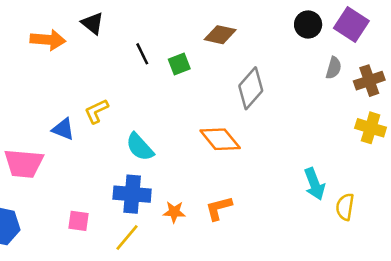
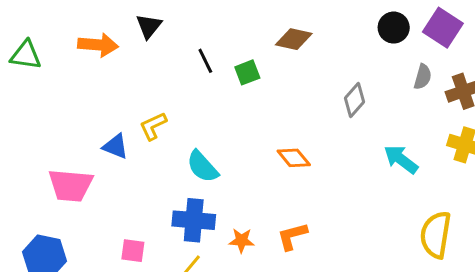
black triangle: (93, 23) -> (149, 26), turned 30
gray diamond: (251, 88) -> (355, 100), moved, size x0.7
orange diamond: (220, 139) -> (294, 158), size x0.7
cyan arrow: (314, 184) -> (401, 159), moved, turned 148
yellow semicircle: (345, 207) -> (436, 235), size x1.5

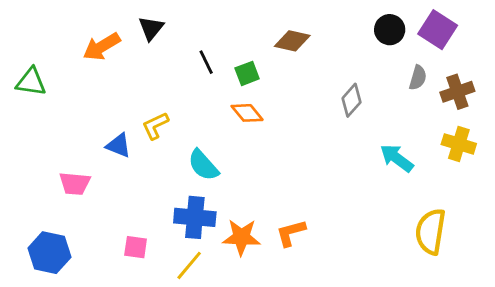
orange arrow: (98, 45) -> (102, 47), turned 144
green triangle: (26, 55) -> (31, 82), moved
orange diamond: (294, 158) -> (247, 113), moved
pink trapezoid: (71, 185) -> (75, 184), size x0.7
orange star: (242, 241) -> (241, 237), size x1.5

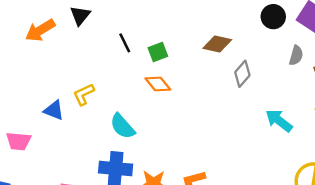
brown diamond: (292, 41) -> (217, 44), moved

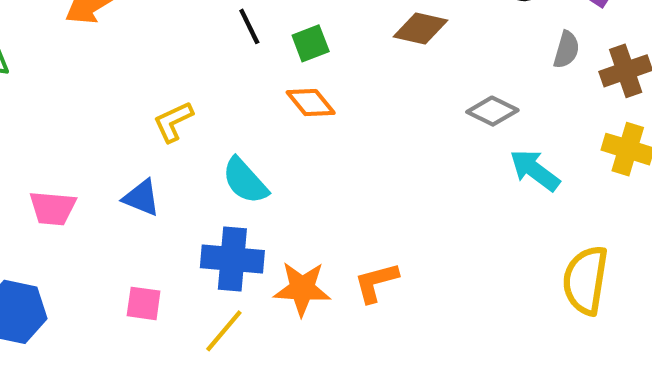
gray diamond: (242, 74) -> (492, 111), moved, turned 75
blue triangle: (54, 110) -> (141, 198), moved

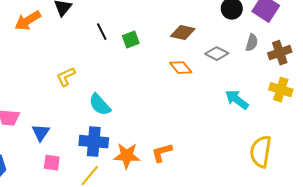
orange diamond: (311, 103) -> (181, 68), moved
gray diamond: (492, 111) -> (217, 54), moved
blue triangle: (141, 198) -> (41, 133), moved, turned 42

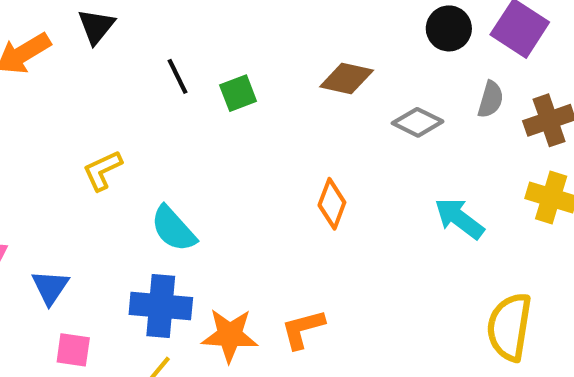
orange diamond: (181, 68) -> (332, 204), moved, turned 60

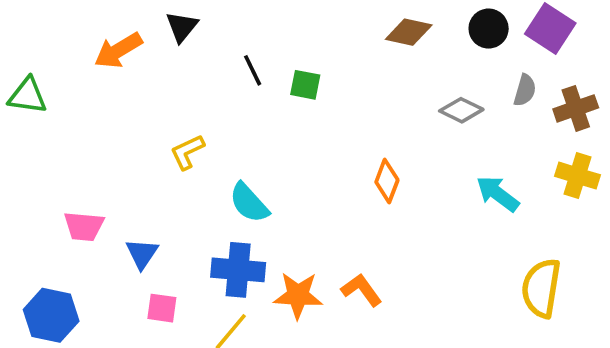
brown diamond: (347, 79) -> (409, 32), moved
green square: (238, 93) -> (305, 85), turned 32
orange L-shape: (303, 329) -> (362, 290), turned 69

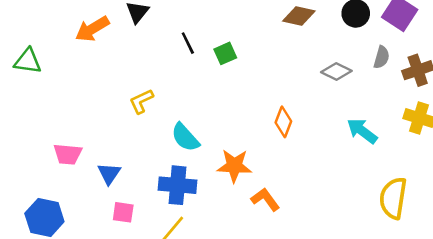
green square: (305, 85) -> (225, 53), turned -35
orange star: (298, 295) -> (234, 166), moved

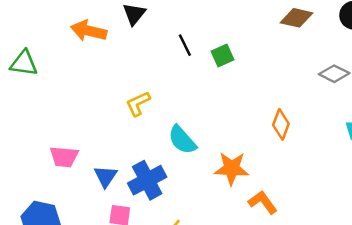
orange arrow: (92, 29) -> (89, 31), turned 44
blue cross: (177, 185) -> (147, 180), moved, turned -33

